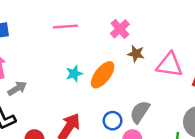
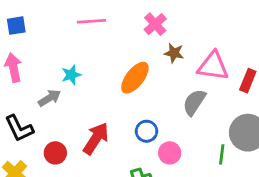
cyan star: (74, 74) -> (71, 75), moved
gray arrow: (17, 88) -> (50, 98), moved
gray semicircle: (140, 112) -> (194, 102), moved

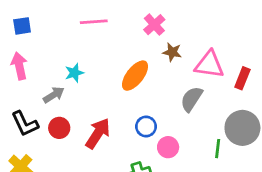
red circle: (55, 153) -> (59, 128), moved

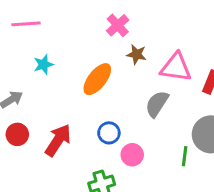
pink line: (94, 22) -> (26, 24), moved
cyan star: (74, 73) -> (43, 65), moved

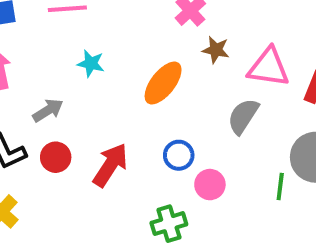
cyan star: (43, 65) -> (91, 63), turned 30

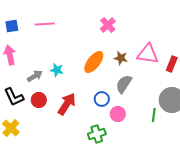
brown star: (216, 50) -> (121, 58), moved
cyan star: (91, 63) -> (57, 70), moved
gray semicircle: (243, 116) -> (124, 84), moved

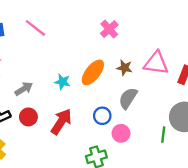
pink line: (45, 24) -> (35, 28), turned 42
cyan star: (57, 70) -> (62, 82), moved

